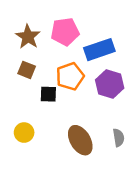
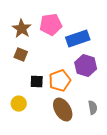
orange pentagon: (70, 76) -> (60, 81), moved
black square: (48, 94) -> (37, 82), moved

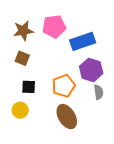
brown star: (22, 29) -> (23, 31), turned 30
black square: (37, 82) -> (29, 87), moved
gray semicircle: (93, 108) -> (99, 92), moved

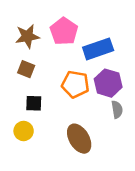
pink pentagon: (54, 26) -> (64, 31), turned -30
orange pentagon: (64, 86) -> (75, 84), moved, turned 30

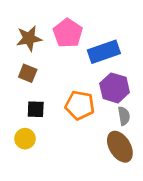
orange pentagon: (75, 84) -> (80, 105), moved
brown ellipse: (79, 139) -> (120, 147), moved

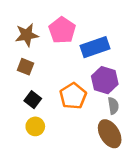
orange pentagon: (80, 105) -> (73, 96), turned 30
black square: (36, 109) -> (33, 100), turned 35
yellow circle: (25, 139) -> (35, 126), moved

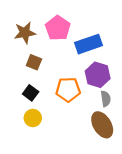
brown square: (26, 67) -> (34, 62), moved
orange pentagon: (73, 96) -> (68, 90), turned 30

